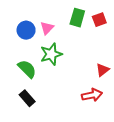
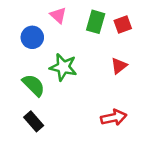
pink triangle: (47, 28) -> (58, 15), moved, turned -32
green star: (51, 54) -> (63, 67), turned 30
red triangle: (102, 70) -> (119, 66), moved

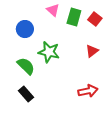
pink triangle: (58, 15) -> (53, 10), moved
red square: (123, 24) -> (95, 19), turned -32

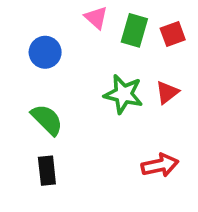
red square: (95, 19) -> (173, 34), turned 32
green star: (49, 52) -> (123, 94), moved
black rectangle: (26, 94) -> (47, 171), turned 35

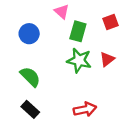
green rectangle: (134, 30) -> (78, 31), moved
red arrow: (160, 165) -> (85, 109), moved
black rectangle: (47, 171) -> (30, 109), turned -42

